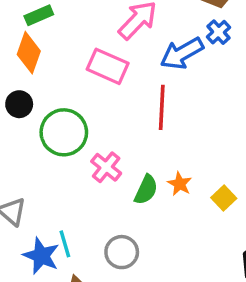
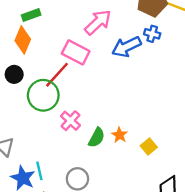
blue cross: (219, 32) -> (152, 34), turned -35
red line: (162, 107) -> (57, 75), moved, turned 36

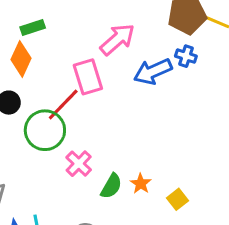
pink rectangle: (76, 52) -> (88, 77), turned 44

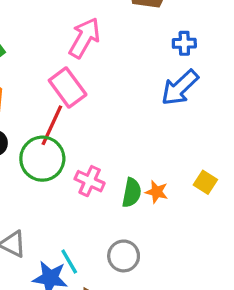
blue cross: (186, 56) -> (184, 43), moved
blue arrow: (153, 72) -> (180, 88), moved
orange star: (141, 184) -> (157, 192), moved

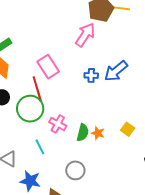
pink arrow: (85, 38) -> (85, 35), moved
blue cross: (184, 43) -> (91, 75), moved
red line: (52, 125) -> (37, 89), turned -45
cyan line: (69, 261) -> (40, 147), moved

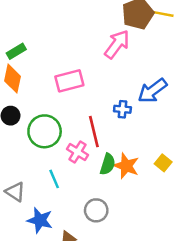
pink rectangle: (48, 67) -> (69, 81), turned -75
blue cross: (91, 75) -> (122, 109), moved
red line: (37, 89) -> (94, 132), moved
orange star: (98, 133) -> (126, 166), size x1.5

